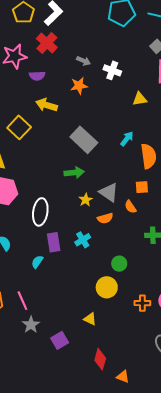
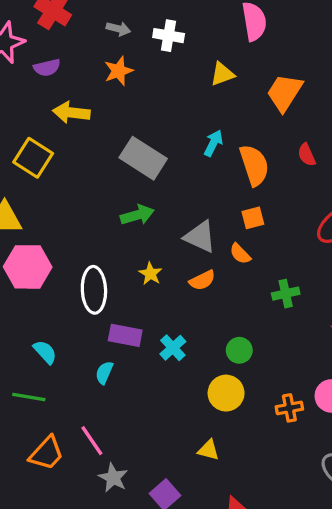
yellow star: (86, 200) -> (150, 274), moved
cyan cross: (83, 240) -> (173, 348), moved
purple rectangle: (54, 242) -> (125, 335), turned -60

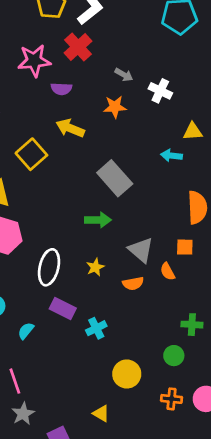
cyan arrow: (213, 143) -> (171, 156), moved, turned -126
green cross: (286, 294) -> (192, 325), moved
green circle: (239, 350) -> (174, 356), moved
cyan semicircle: (104, 373) -> (26, 331), moved

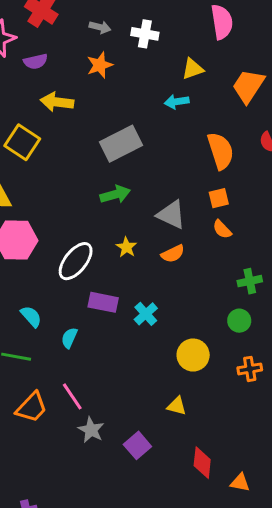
gray rectangle: (115, 178) -> (121, 144), turned -60
white ellipse: (49, 267) -> (76, 261), turned 40
orange semicircle: (168, 272) -> (222, 229), moved

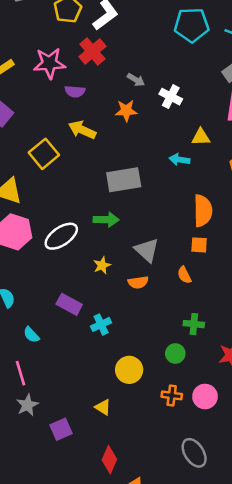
orange square: (219, 198) -> (199, 245), moved
white ellipse: (76, 261) -> (61, 236), moved
cyan semicircle: (69, 338) -> (31, 335), moved, turned -84

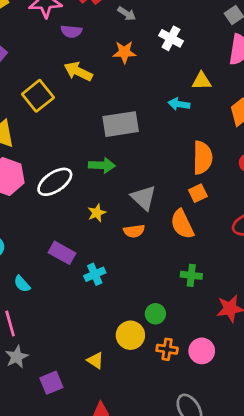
gray arrow: (136, 80) -> (127, 14), moved
orange square: (199, 245) -> (198, 193), turned -30
orange semicircle: (184, 275) -> (182, 224), size x1.6
green circle: (175, 353) -> (155, 314), moved
yellow circle: (129, 370) -> (130, 335), moved

